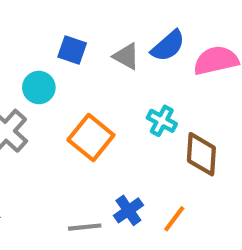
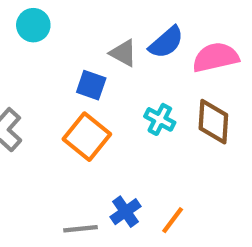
blue square: (72, 50) -> (91, 85), moved
cyan circle: (39, 88) -> (33, 25), moved
brown diamond: (201, 154) -> (213, 122), moved

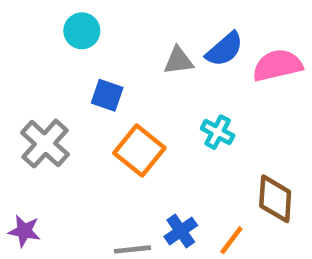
gray triangle: (123, 53) -> (178, 61), turned -36
blue square: (91, 85) -> (107, 95), moved
brown diamond: (213, 122) -> (275, 199), moved

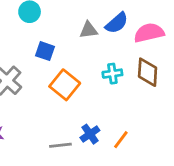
cyan cross: (218, 132) -> (112, 74), turned -36
brown diamond: (275, 199) -> (148, 72), moved

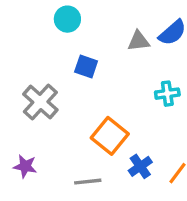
orange square: (65, 85) -> (110, 136), moved
gray line: (60, 145) -> (88, 182), moved

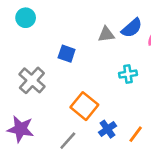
cyan circle: (67, 19) -> (26, 18), moved
purple star: (25, 166) -> (20, 129), size x1.5
gray line: (88, 182) -> (68, 141), turned -42

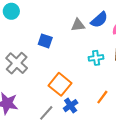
blue cross: (107, 129) -> (71, 106), moved
orange line: (136, 134) -> (102, 97), moved

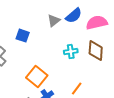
gray triangle: (78, 25) -> (54, 21), turned -32

